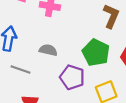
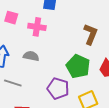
gray semicircle: (48, 50) -> (31, 56), moved

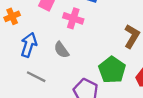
gray semicircle: (31, 56) -> (61, 50), turned -147

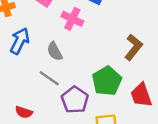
gray line: (36, 77) -> (49, 78), moved

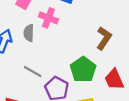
gray semicircle: (55, 51) -> (29, 33), moved, turned 35

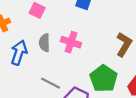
pink cross: (48, 18) -> (71, 42), moved

